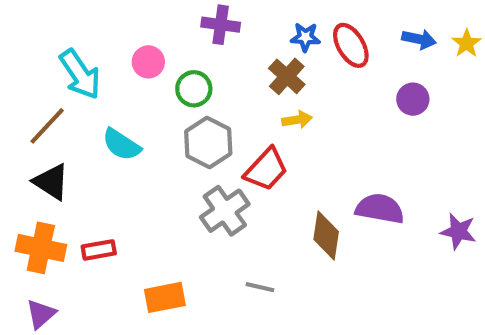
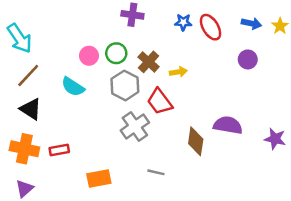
pink circle: (148, 62) -> (89, 56), moved
cyan arrow: (80, 74) -> (20, 38), moved
brown cross: (287, 76) -> (149, 62), moved
red trapezoid: (266, 169) -> (160, 102), turned 100

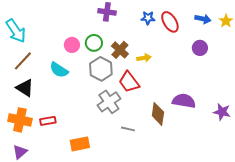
gray line: (156, 172) -> (128, 129), moved

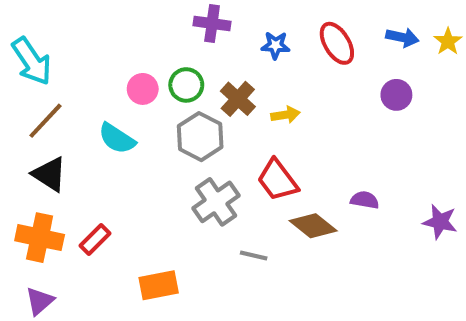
blue star: (148, 18) -> (275, 45), moved
red trapezoid: (129, 82) -> (277, 180), moved
purple semicircle: (184, 101) -> (365, 200), size x0.6
brown diamond: (158, 114) -> (313, 226), turned -60
red rectangle: (48, 121) -> (95, 240), turned -35

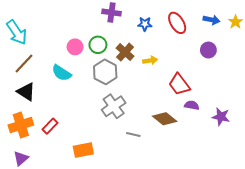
red trapezoid: (277, 180) -> (179, 84), moved
purple star: (440, 222) -> (221, 117), moved
orange cross: (40, 238) -> (21, 125), turned -30

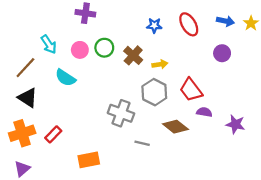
purple cross: (111, 13) -> (85, 13), moved
cyan arrow: (17, 32) -> (49, 44), moved, size x0.7
gray hexagon: (105, 72) -> (154, 92), moved
gray cross: (114, 106) -> (121, 113), turned -35

